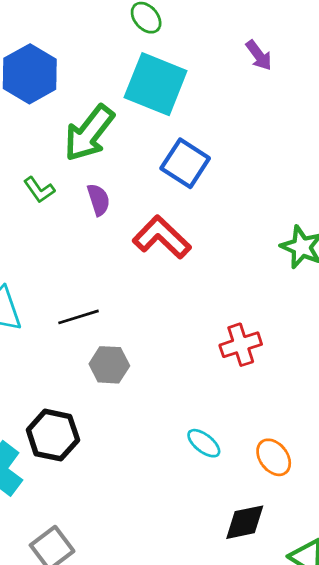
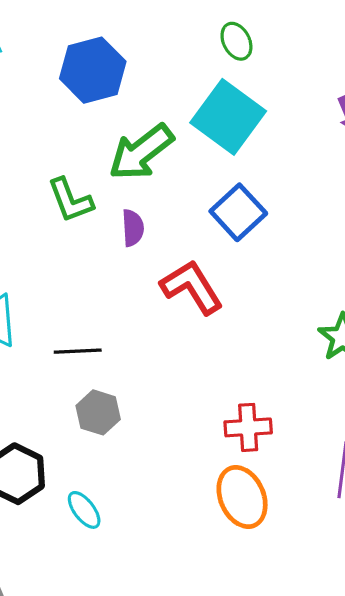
green L-shape: (39, 190) -> (70, 200), size x1.4
cyan ellipse: (204, 443) -> (84, 510), moved
orange ellipse: (274, 457) -> (242, 497), moved, size x1.4

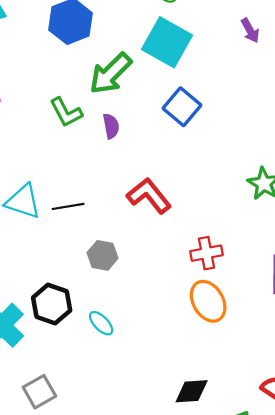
red L-shape: (192, 287) -> (149, 196), moved
black line: (78, 351) -> (68, 206), moved

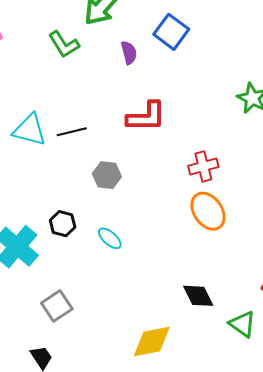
purple semicircle: (111, 126) -> (129, 53), moved
red L-shape: (149, 196) -> (146, 117), turned 132
black hexagon: (52, 304) -> (63, 224), size x0.7
black diamond: (192, 391) -> (198, 296), turned 72

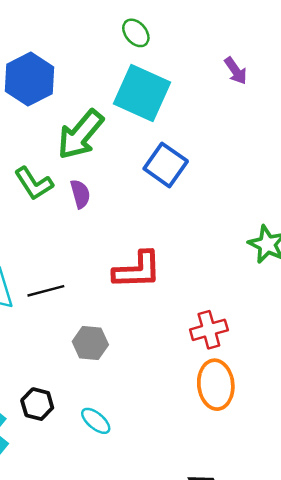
purple semicircle: (129, 53) -> (80, 194), moved
orange ellipse: (208, 211) -> (216, 385), turned 30

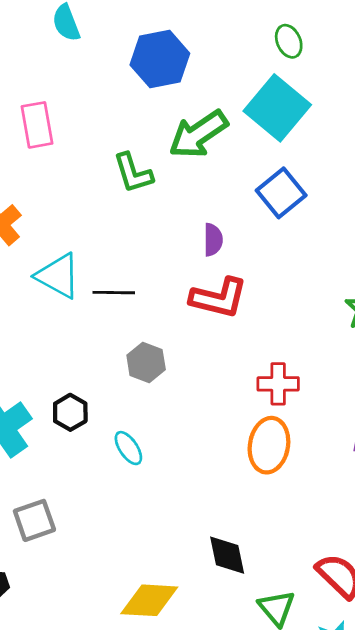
purple semicircle: (80, 194) -> (213, 240), moved

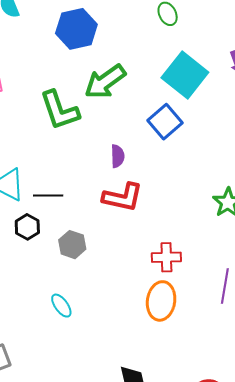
cyan square: (277, 108) -> (185, 75), moved
green L-shape: (133, 173) -> (60, 110), size x1.4
black hexagon: (70, 412) -> (27, 227), moved

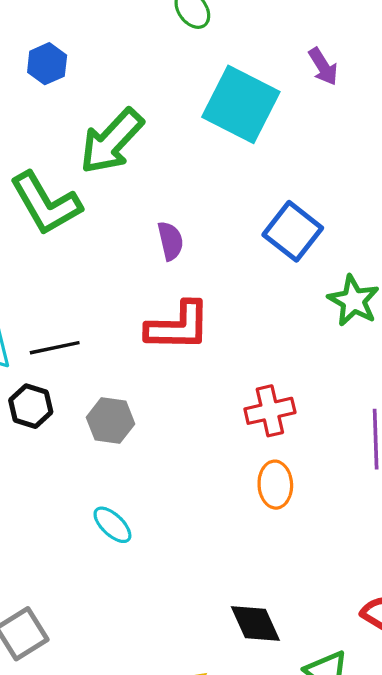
blue hexagon: (76, 29) -> (47, 64), size x0.6
blue square: (165, 122) -> (293, 231), moved
purple semicircle: (118, 156) -> (170, 241), moved
orange ellipse: (161, 301) -> (275, 485), size x0.7

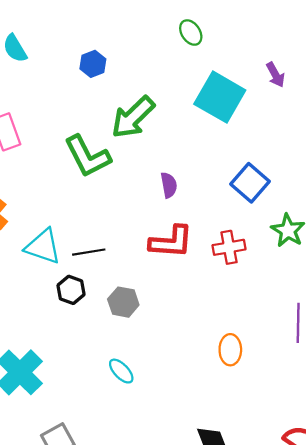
red cross: (270, 411) -> (229, 247), moved

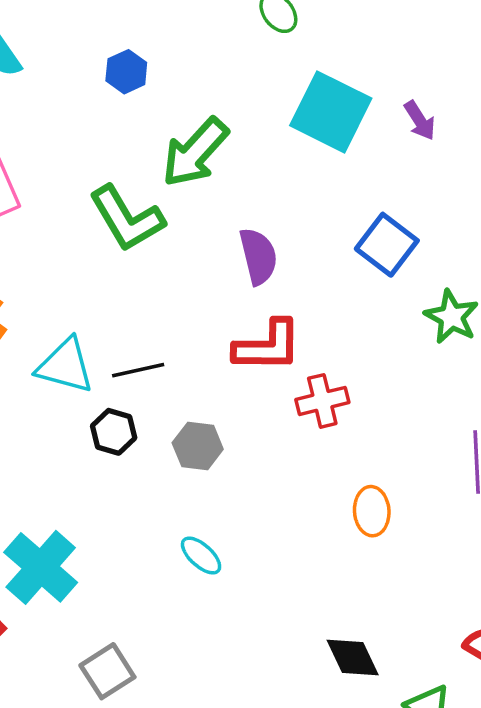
purple arrow: (275, 75) -> (420, 120), moved
purple semicircle: (169, 185) -> (258, 256), size x1.4
red cross: (229, 247) -> (322, 401), moved

